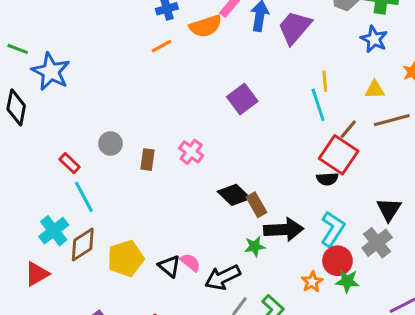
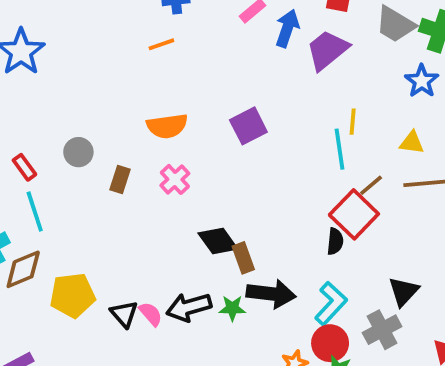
orange semicircle: (205, 26) -> (167, 126), moved
black semicircle: (327, 179) -> (335, 241), turned -90
black arrow: (223, 277) -> (189, 307), moved

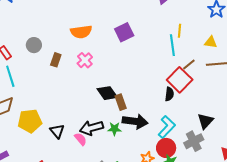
pink semicircle: (151, 314) -> (81, 139), moved

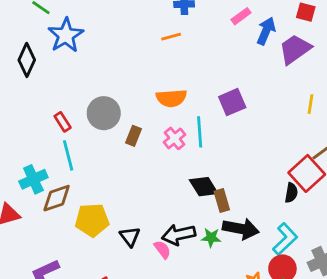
gray circle: (34, 45) -> (104, 113), size x1.5
cyan line: (172, 45) -> (200, 132), moved

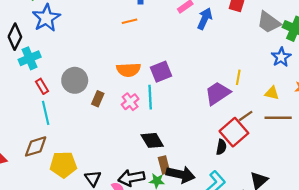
purple trapezoid: (295, 49) -> (218, 93), moved
purple square: (232, 102) -> (161, 72), moved
cyan cross: (33, 179) -> (30, 58), moved
brown rectangle: (222, 200) -> (164, 165), moved

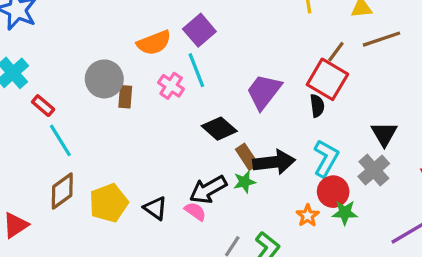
gray circle: (75, 80) -> (104, 79), moved
purple trapezoid: (218, 93) -> (264, 92), moved

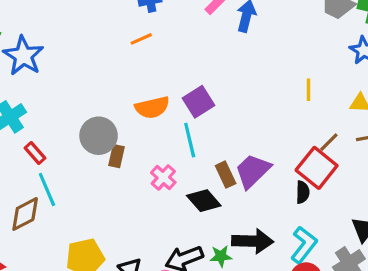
pink cross: (171, 86) -> (163, 177), moved
brown rectangle: (247, 157) -> (226, 175), moved
brown diamond: (62, 191) -> (25, 214), moved

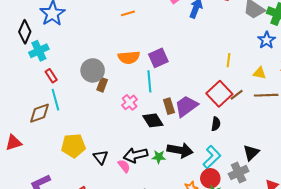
red square: (317, 168) -> (219, 94), moved

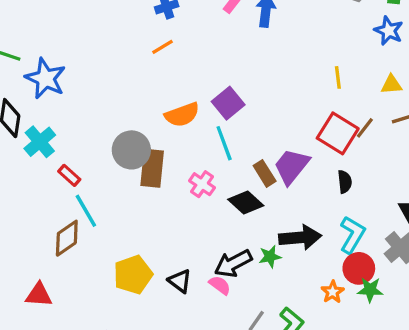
brown rectangle: (102, 85) -> (152, 168), size x1.6
red triangle: (14, 143) -> (39, 295), turned 36

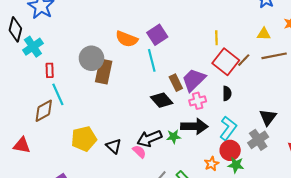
yellow line: (338, 77) -> (216, 38), moved
orange semicircle: (182, 115) -> (127, 39), turned 35
red rectangle: (69, 175) -> (50, 70), turned 40
pink cross: (202, 184) -> (198, 101), moved, turned 35

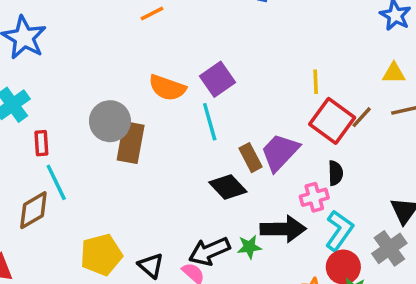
pink cross: (198, 101) -> (314, 197), moved

